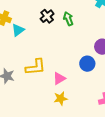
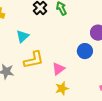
cyan triangle: (18, 30) -> (23, 36), moved

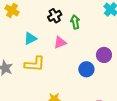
pink triangle: (59, 69) -> (60, 42), moved

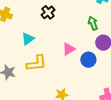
green arrow: (75, 22) -> (93, 23), moved
pink triangle: (60, 42) -> (69, 49), moved

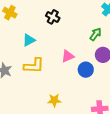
black cross: (48, 12) -> (53, 17), turned -32
green arrow: (93, 23) -> (95, 34), turned 48

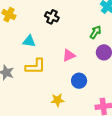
cyan triangle: (29, 40) -> (29, 41), turned 40
blue circle: (86, 70) -> (79, 81), moved

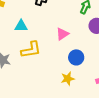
yellow star: (57, 100) -> (68, 79), moved

